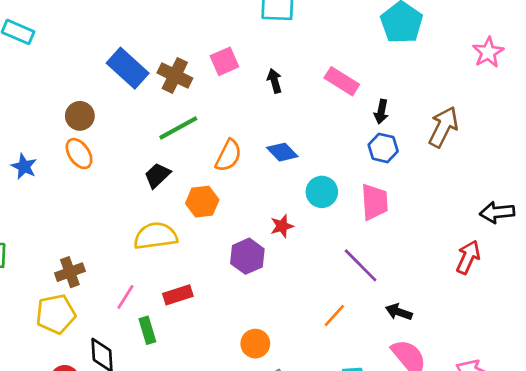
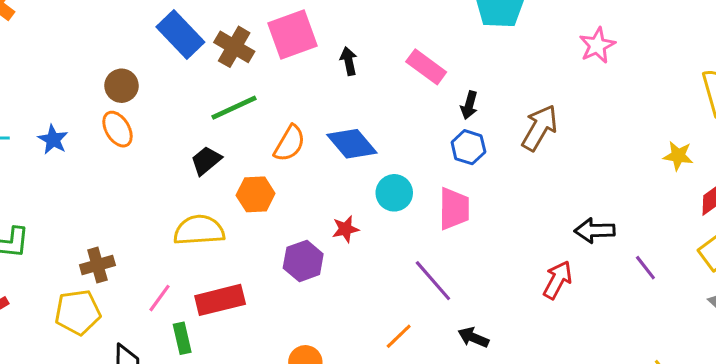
pink square: (224, 61) -> (293, 35), size x1.5
blue diamond: (282, 152) -> (352, 144), size x1.4
red rectangle: (178, 295) -> (220, 300), size x1.4

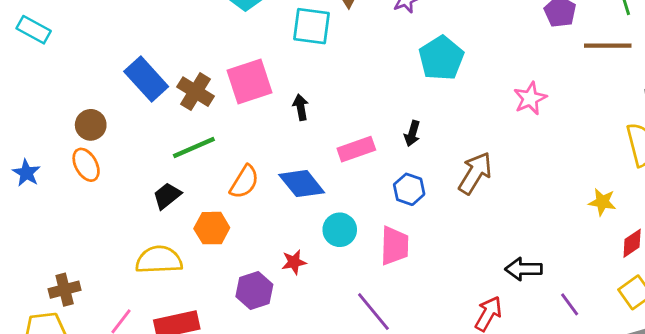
pink rectangle: (426, 67) -> (356, 149), moved, turned -57
black arrow: (469, 105) -> (412, 133), moved

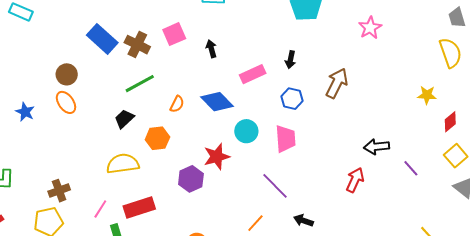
pink square: (250, 82) -> (174, 34), size x0.7
orange semicircle: (244, 182) -> (177, 104), size x0.7
red star: (294, 262) -> (217, 157), size x1.5

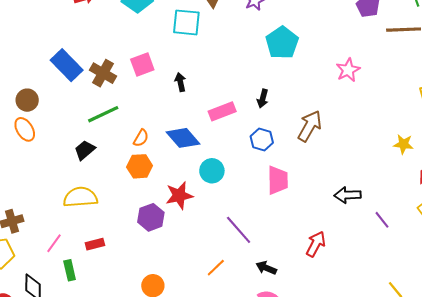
orange hexagon: (157, 138) -> (140, 166), moved
pink trapezoid: (285, 139) -> (278, 180), moved
red arrow: (355, 180) -> (316, 244), moved
red rectangle: (139, 208) -> (95, 244), size x0.6

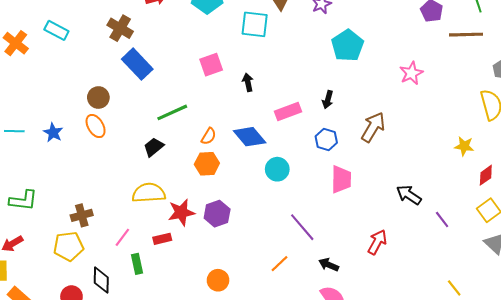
brown cross: (103, 73) -> (120, 28), moved
black arrow: (347, 195) -> (409, 195), turned 35
red star: (179, 196) -> (181, 212), moved

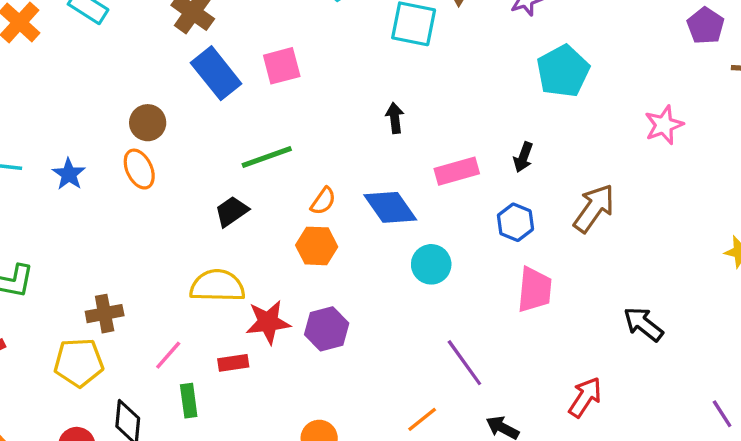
pink square: (211, 65) -> (282, 66), moved
purple line: (442, 220) -> (722, 414), moved

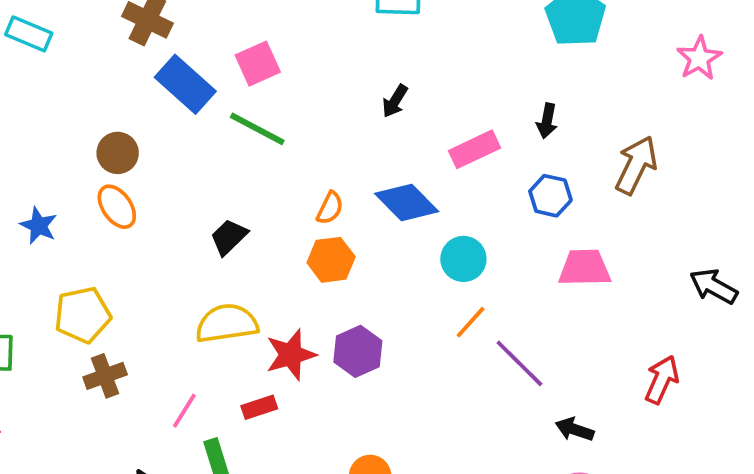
black arrow: (395, 118) -> (395, 101), turned -132
green line: (267, 157) -> (257, 129), moved, turned 57
pink trapezoid: (535, 290) -> (585, 268), turned -87
yellow pentagon: (79, 362) -> (83, 315), moved
orange line: (422, 419) -> (471, 322), moved

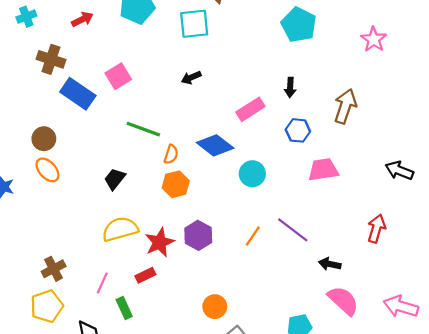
black arrow: (395, 101) -> (191, 78), moved, turned 42
green line: (257, 129) -> (143, 129), moved
yellow pentagon: (83, 315) -> (47, 306), moved
orange line: (471, 322) -> (253, 236), moved

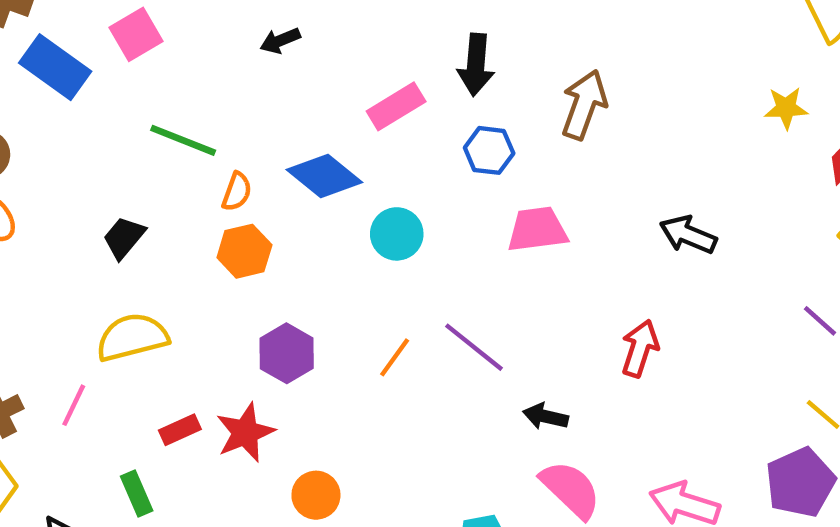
black arrow: (290, 87) -> (476, 65), size x1.5
red star: (160, 242) -> (245, 433), moved
pink line: (102, 283) -> (74, 405), moved

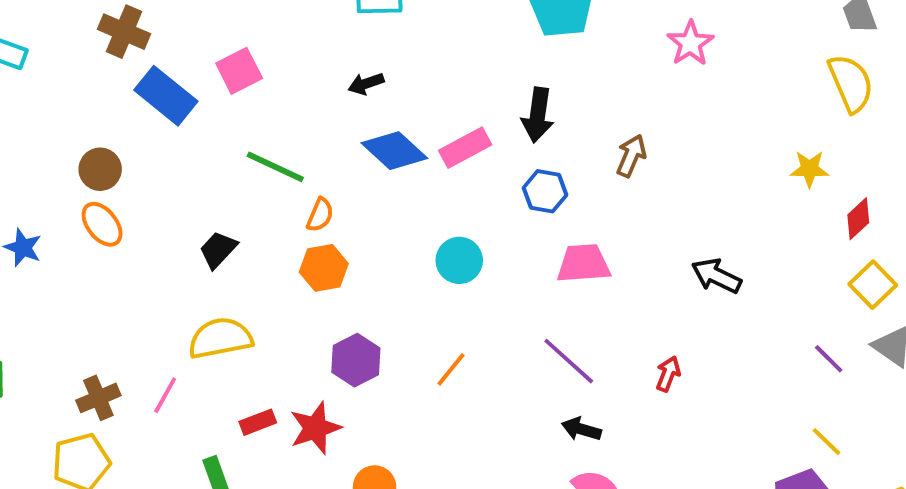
brown arrow: (584, 105) -> (631, 156), size x0.7
blue diamond: (324, 176) -> (394, 151), moved
purple line: (474, 347) -> (569, 361), moved
red arrow: (640, 348) -> (668, 374), size x0.7

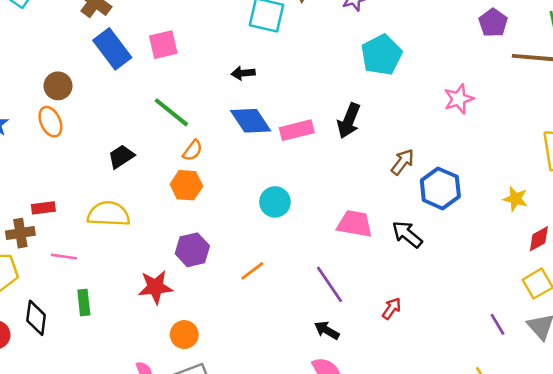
blue hexagon: (545, 191) -> (440, 188), moved, size x1.4
black arrow: (716, 276) -> (407, 234), moved
pink line: (165, 395) -> (64, 257), moved, turned 55
red rectangle: (258, 422) -> (43, 208), moved

